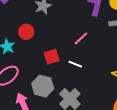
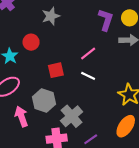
white line: (75, 64) -> (88, 76), moved

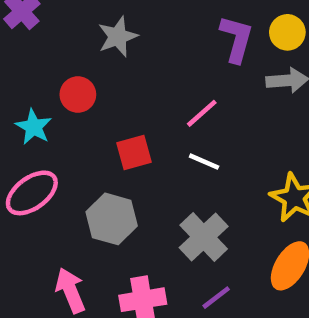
pink arrow: (21, 116) -> (70, 290), moved
gray cross: (72, 116) -> (204, 237), moved

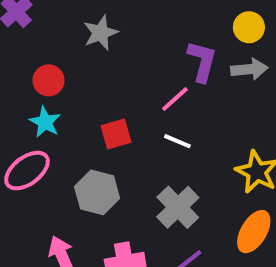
purple L-shape: (236, 39) -> (202, 61), moved
red circle: (78, 95) -> (49, 80), moved
cyan star: (34, 127) -> (45, 122), moved

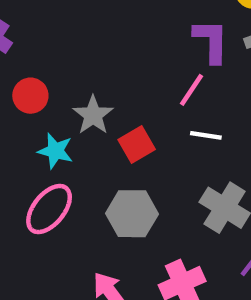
gray star: (101, 33) -> (93, 115), moved
red circle: (49, 80) -> (30, 96), moved

